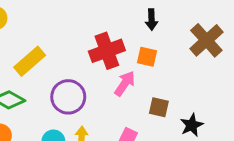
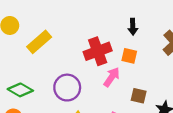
yellow rectangle: (30, 61) -> (39, 42), moved

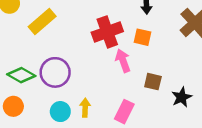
pink arrow: (112, 77) -> (123, 61), turned -54
purple circle: (67, 88) -> (55, 72), moved

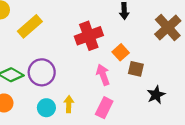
orange square: (142, 37) -> (121, 52), moved, turned 35
pink arrow: (123, 61) -> (103, 75), moved
brown square: (153, 82) -> (136, 69), moved

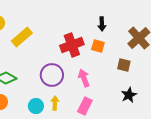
orange square: (121, 52) -> (98, 46), moved, turned -32
brown square: (136, 69) -> (124, 65), moved
purple circle: (42, 72) -> (52, 75), moved

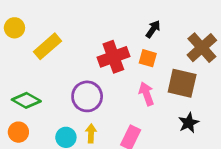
black arrow: (102, 24) -> (153, 29), turned -144
brown square: (124, 65) -> (182, 83), size x1.6
pink arrow: (84, 78) -> (146, 94), moved

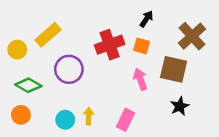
yellow circle: (14, 28) -> (17, 50), moved
purple circle: (87, 96) -> (69, 69), moved

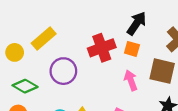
black arrow: (146, 19) -> (137, 23), size x1.5

